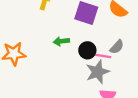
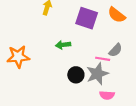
black circle: (87, 50) -> (76, 75), moved

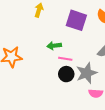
pink line: (103, 59) -> (65, 59), moved

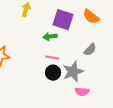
green arrow: (54, 46) -> (50, 37), moved

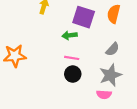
orange semicircle: (91, 17) -> (114, 14), turned 66
gray star: (73, 72) -> (110, 75), moved

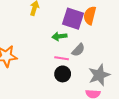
orange semicircle: (114, 14) -> (90, 15), moved
gray semicircle: (113, 49) -> (78, 50), moved

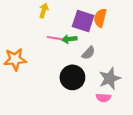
pink line: (62, 58) -> (54, 38), moved
black circle: (63, 74) -> (72, 77), size x1.5

